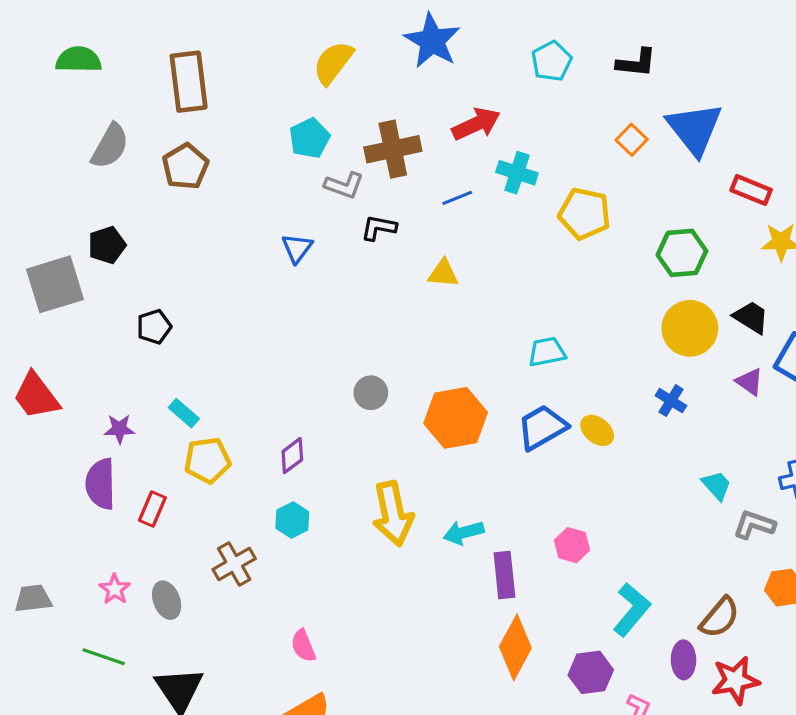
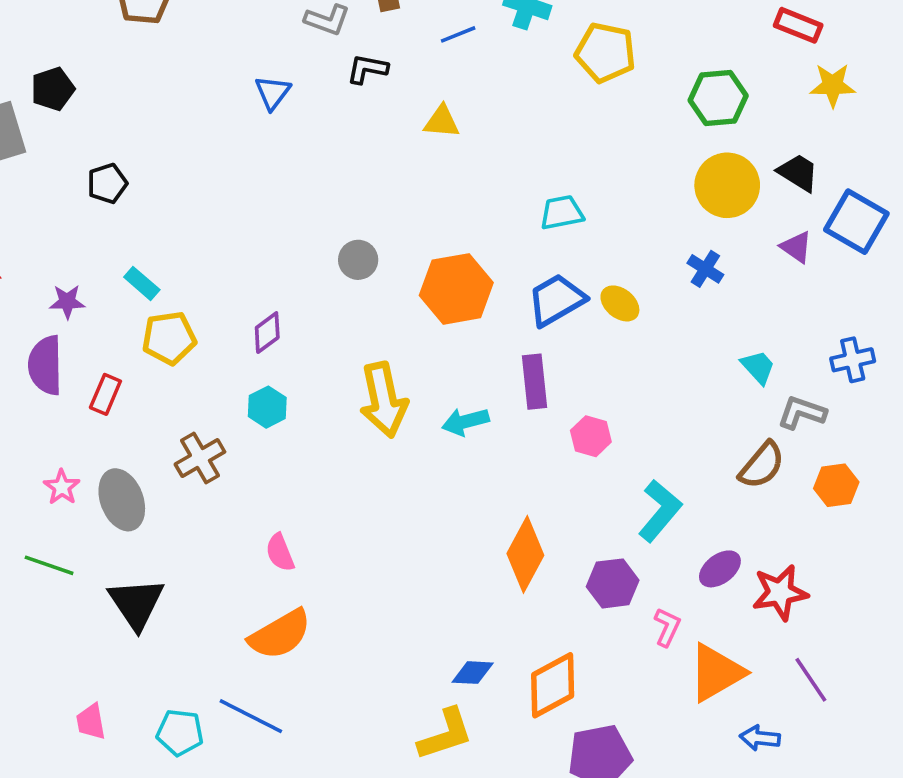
purple rectangle: (504, 575) -> (534, 382), moved
gray ellipse: (167, 600) -> (122, 500), size x1.4
brown semicircle: (720, 617) -> (762, 465), moved
purple ellipse: (684, 660) -> (720, 569), turned 54

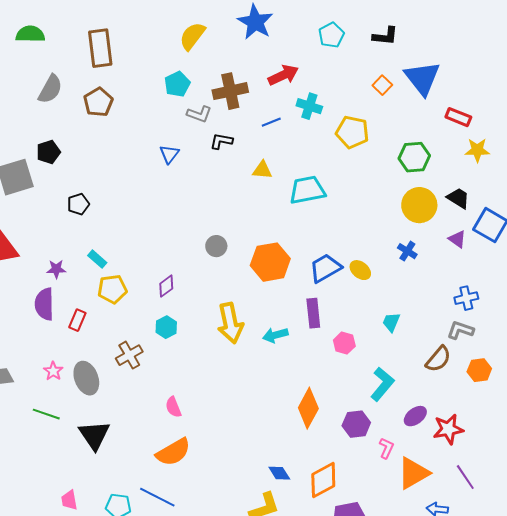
cyan trapezoid: (562, 213) -> (307, 190), moved, size x1.5
blue cross: (853, 360) -> (466, 298), moved
cyan trapezoid: (758, 367) -> (391, 322), moved, turned -115
blue diamond: (473, 673) -> (279, 473), turned 55

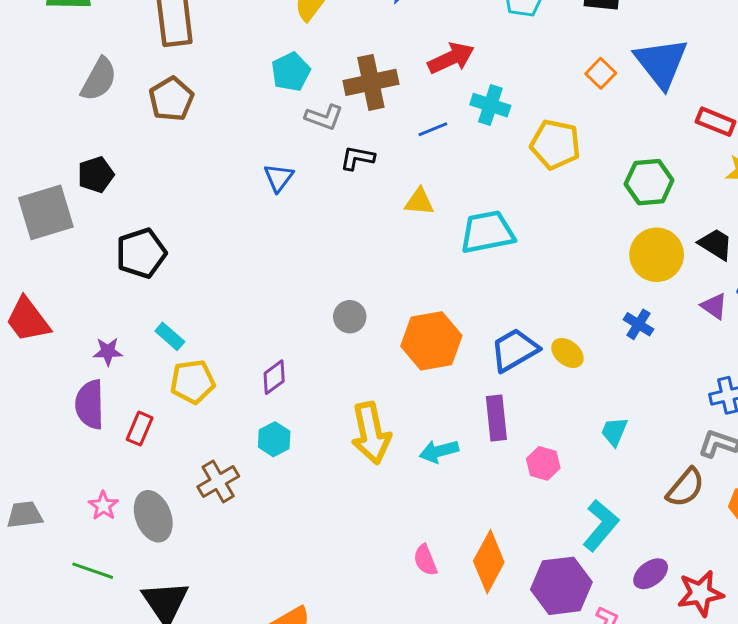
black pentagon: (78, 204) -> (141, 253), size x1.5
pink semicircle: (173, 407) -> (425, 560), moved
purple hexagon: (356, 424) -> (561, 586), size x1.4

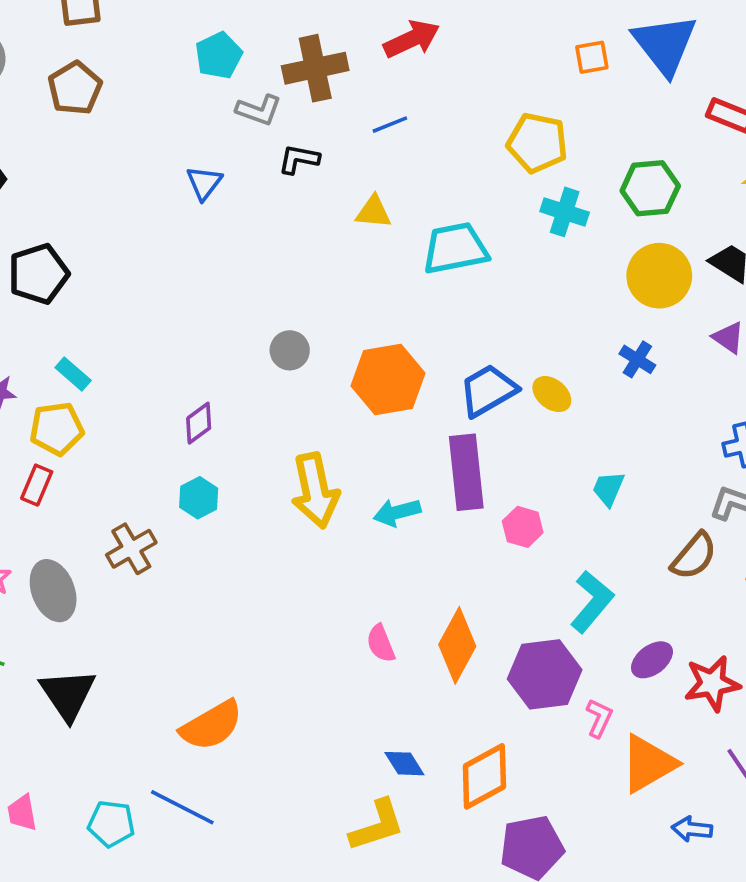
orange square: (601, 73) -> (592, 57), turned 36
cyan cross: (490, 105) -> (565, 212), moved
yellow pentagon: (193, 382) -> (57, 429), moved
purple rectangle: (496, 418) -> (466, 472), size x1.4

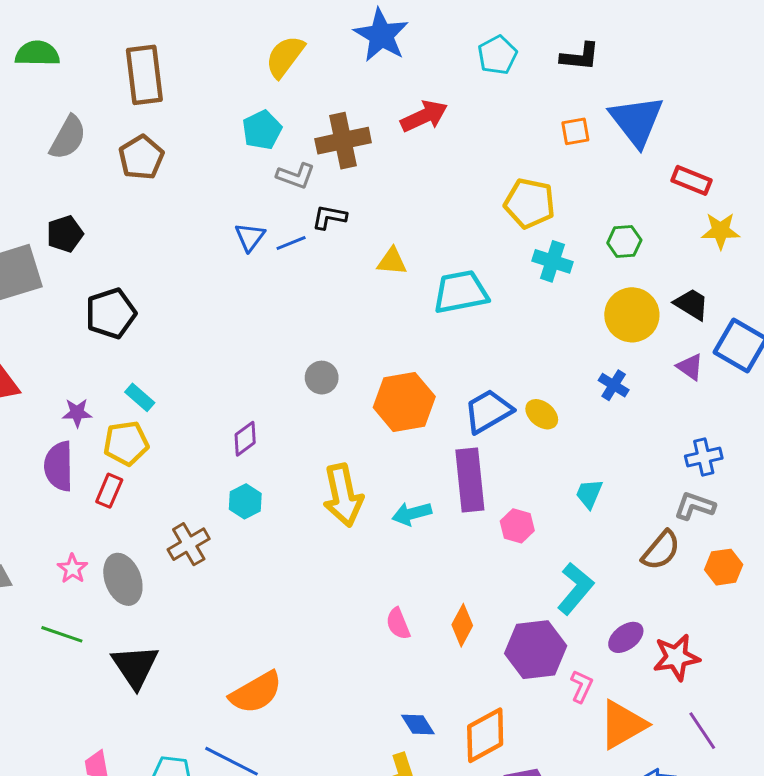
blue line: (390, 125) -> (291, 243), moved
green hexagon: (650, 188) -> (624, 242), size x0.7
orange diamond: (457, 645) -> (462, 625), size x0.7

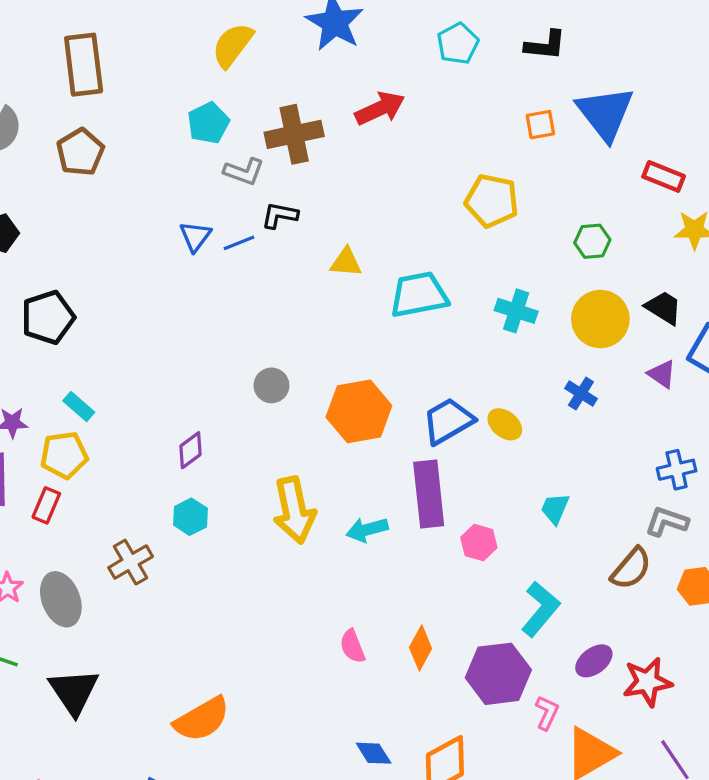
cyan cross: (552, 261) -> (516, 311), moved

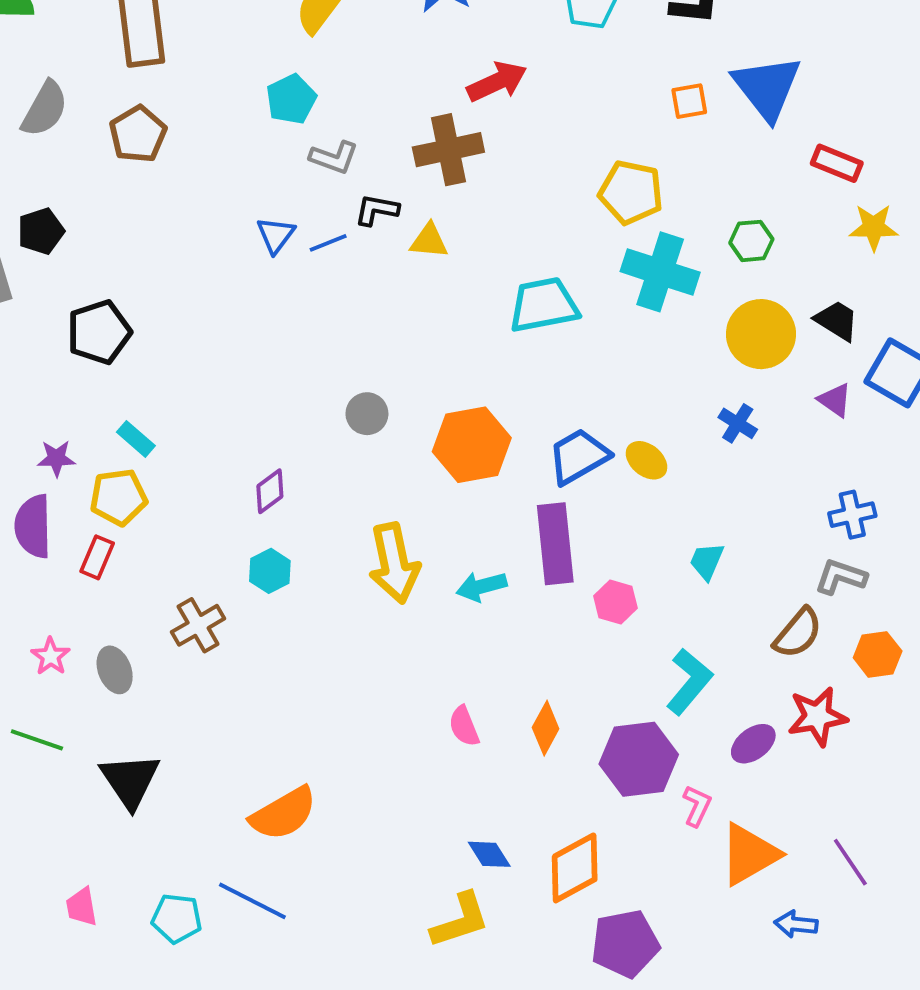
brown cross: (294, 134) -> (448, 150), moved
yellow triangle: (346, 262) -> (429, 241), moved
cyan cross: (516, 311) -> (660, 272), moved, size x1.5
gray ellipse: (61, 599) -> (115, 670), size x0.7
red star: (647, 682) -> (817, 717), moved

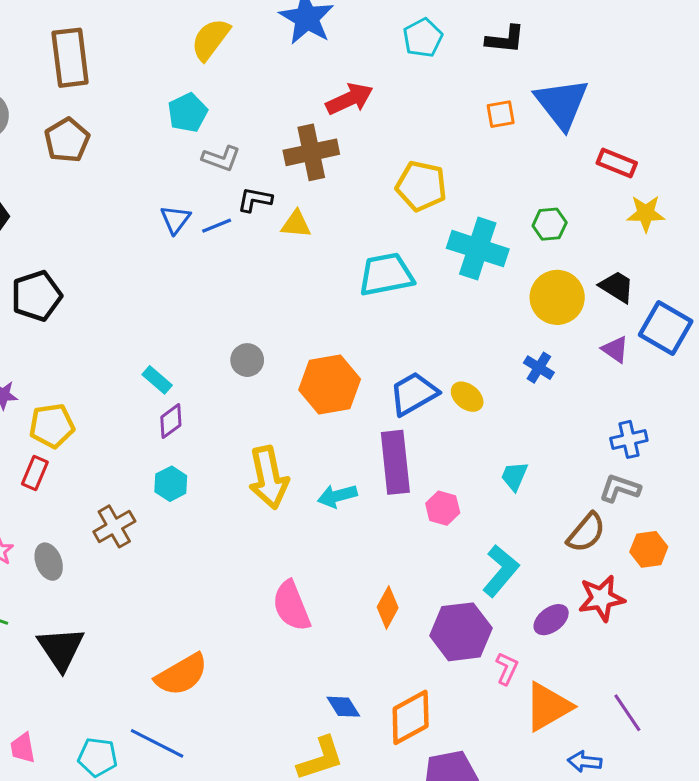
yellow pentagon: (631, 192) -> (421, 186), moved
cyan rectangle: (136, 439) -> (157, 380), moved
pink semicircle: (464, 726) -> (291, 606), moved, size x1.6

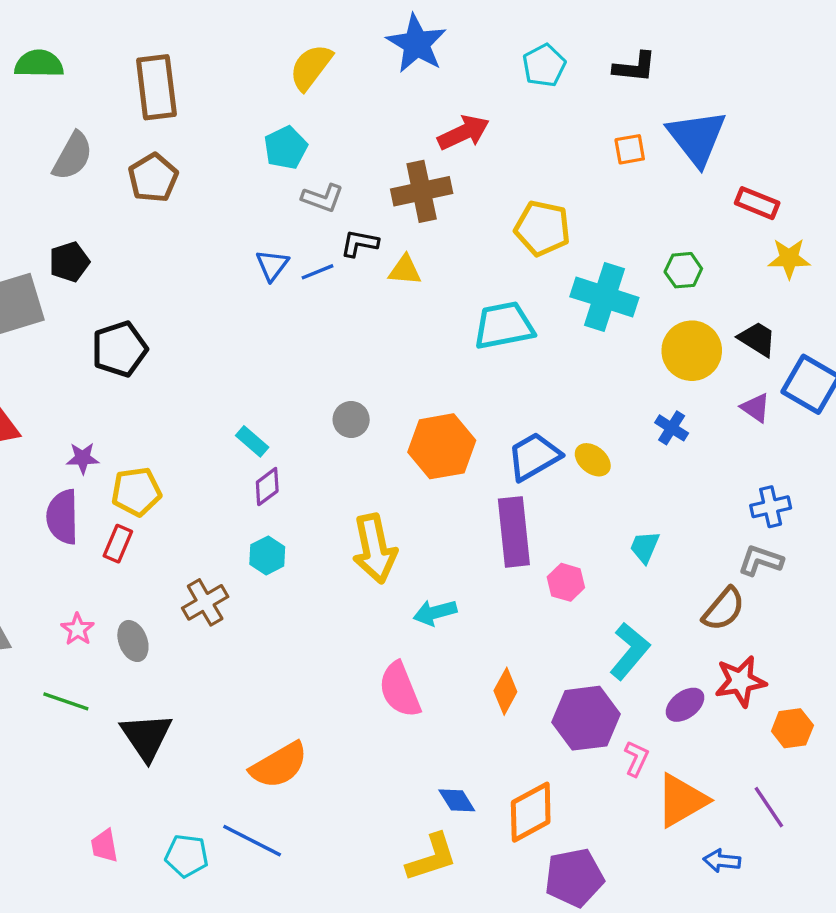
cyan arrow: (337, 496) -> (435, 612), moved
orange hexagon: (649, 549) -> (792, 728), moved

